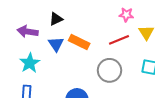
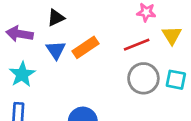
orange rectangle: (79, 42) -> (85, 47), turned -60
gray circle: (109, 70) -> (143, 78), moved

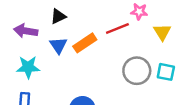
red line: (137, 45) -> (117, 28), moved
cyan star: (22, 74) -> (28, 67), turned 30

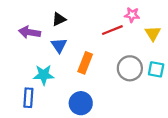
orange rectangle: (85, 43) -> (85, 63), moved, turned -35
cyan star: (28, 67) -> (44, 75), moved

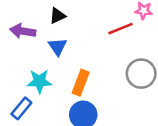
orange rectangle: (85, 63) -> (81, 83), moved
blue rectangle: (28, 98) -> (21, 108), turned 36

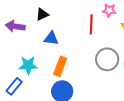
red line: (121, 29) -> (91, 24), turned -66
blue triangle: (57, 47) -> (51, 38), moved, turned -49

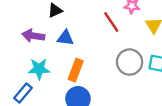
red line: (91, 24) -> (111, 22), turned -36
purple arrow: (15, 26) -> (33, 36), moved

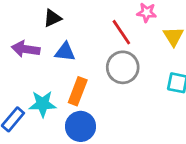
gray circle: (130, 62) -> (123, 67), moved
cyan star: (39, 69) -> (43, 104), moved

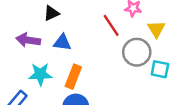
gray circle: (123, 67) -> (137, 52), moved
cyan star: (43, 104) -> (40, 74), moved

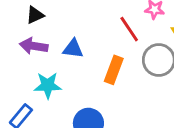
black triangle: (51, 13) -> (35, 15), moved
orange rectangle: (73, 77) -> (114, 70), moved

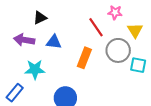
black triangle: (35, 15) -> (40, 18), moved

